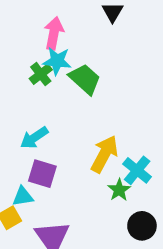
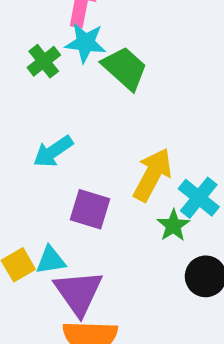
green cross: (41, 74) -> (44, 61), moved
purple square: (42, 174) -> (90, 209), moved
cyan triangle: (23, 196) -> (51, 260), moved

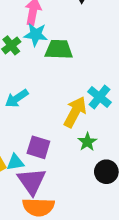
green trapezoid: (125, 68) -> (59, 49), turned -40
cyan cross: (199, 198) -> (100, 97), moved
purple square: (90, 209) -> (38, 147), moved

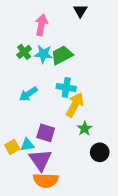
cyan star: (36, 35) -> (44, 54), moved
green trapezoid: (59, 49) -> (62, 55), turned -30
cyan cross: (100, 97) -> (66, 88), moved, turned -30

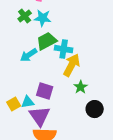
green trapezoid: (62, 55) -> (47, 41), moved

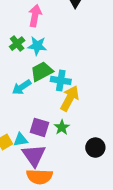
green star: (81, 87) -> (62, 127), moved

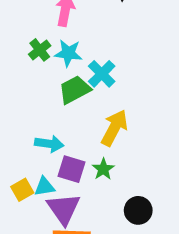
cyan cross: (61, 80) -> (102, 74), moved, turned 36
cyan arrow: (22, 87) -> (49, 144), moved, turned -138
black circle: (95, 148) -> (138, 210), moved

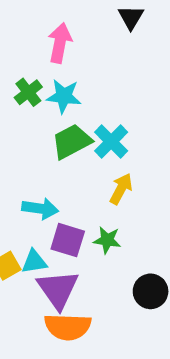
cyan cross: (102, 74) -> (111, 142), moved
yellow arrow: (114, 128) -> (121, 189), size x0.7
green star: (103, 169) -> (107, 240), turned -30

